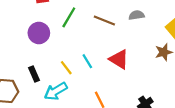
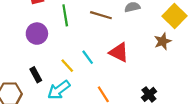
green line: (69, 17) -> (65, 15), turned -35

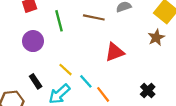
red triangle: (119, 52) -> (115, 52), turned -42
cyan line: (88, 57) -> (86, 81), moved

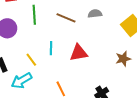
brown star: (156, 37) -> (123, 59), moved
cyan line: (86, 81) -> (51, 48), moved, turned 32

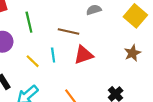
brown line: (66, 18) -> (69, 32), moved
yellow line: (31, 60) -> (33, 61), moved

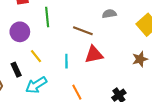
cyan line: (53, 55) -> (66, 61), moved
yellow line: (33, 61) -> (36, 56), moved

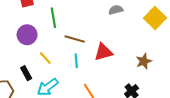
brown line: (83, 31) -> (75, 39), moved
brown star: (140, 59) -> (144, 61), moved

